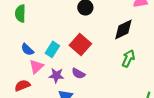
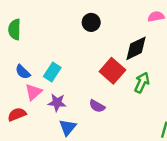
red square: (80, 44) -> (112, 71), moved
purple semicircle: (78, 73) -> (97, 106), moved

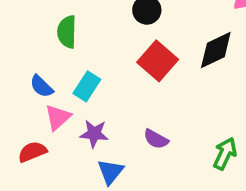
green semicircle: (15, 29) -> (67, 32), moved
red square: (112, 71) -> (158, 61), moved
green arrow: (142, 83) -> (225, 154), moved

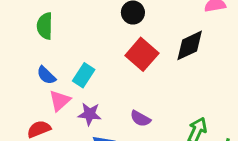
green semicircle: (67, 32) -> (45, 26), moved

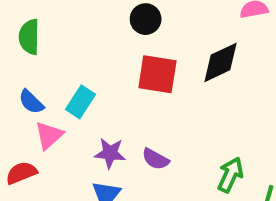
red square: (142, 54) -> (157, 74), turned -32
purple star: (90, 114) -> (110, 153), moved

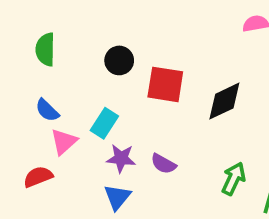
black circle: (146, 19) -> (119, 60), moved
black diamond: (221, 62) -> (224, 101), moved
cyan rectangle: (80, 102) -> (104, 123), moved

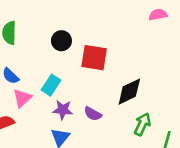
black diamond: (224, 101) -> (129, 92), moved

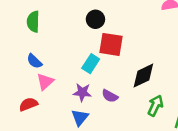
black circle: (61, 41) -> (95, 19), moved
cyan rectangle: (51, 85) -> (91, 64), moved

